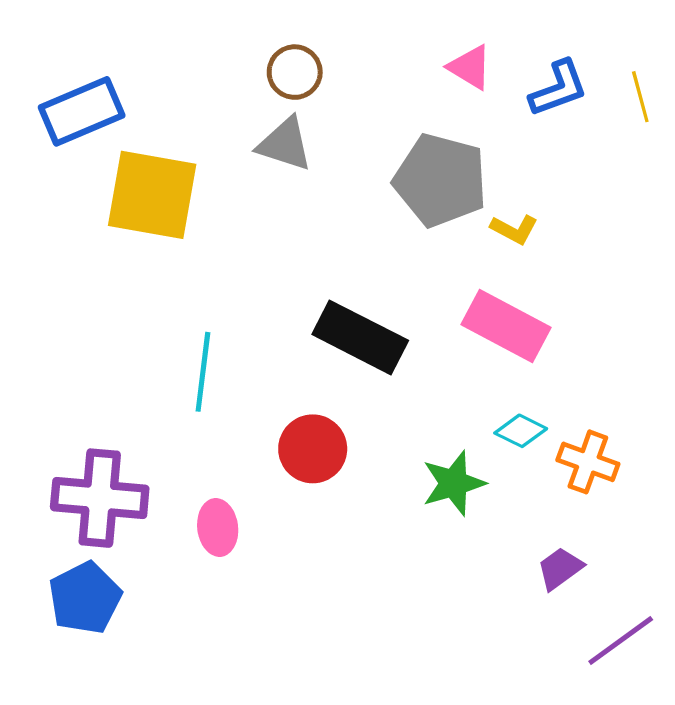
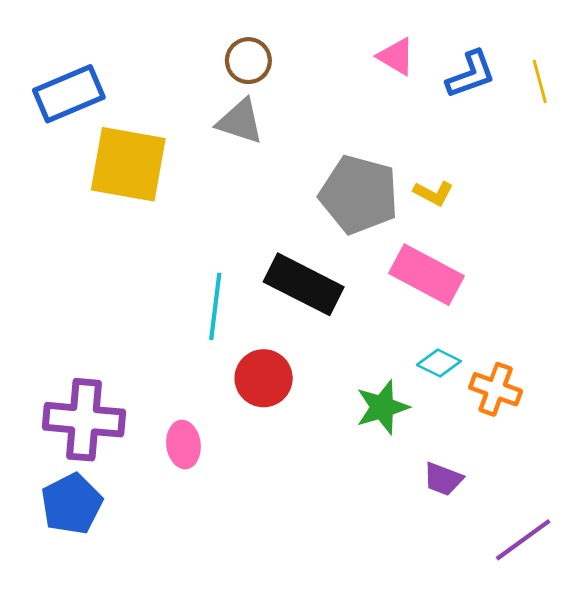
gray pentagon: (440, 180) -> (359, 195), moved
cyan line: (203, 372) -> (215, 306), moved
purple trapezoid: (560, 568) -> (443, 479), moved, turned -123

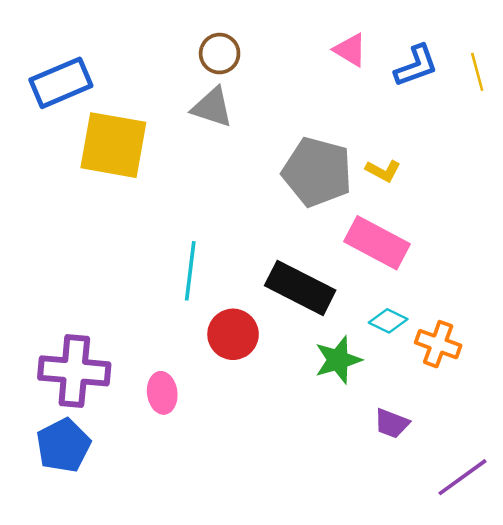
black rectangle: (304, 284) -> (300, 288), moved

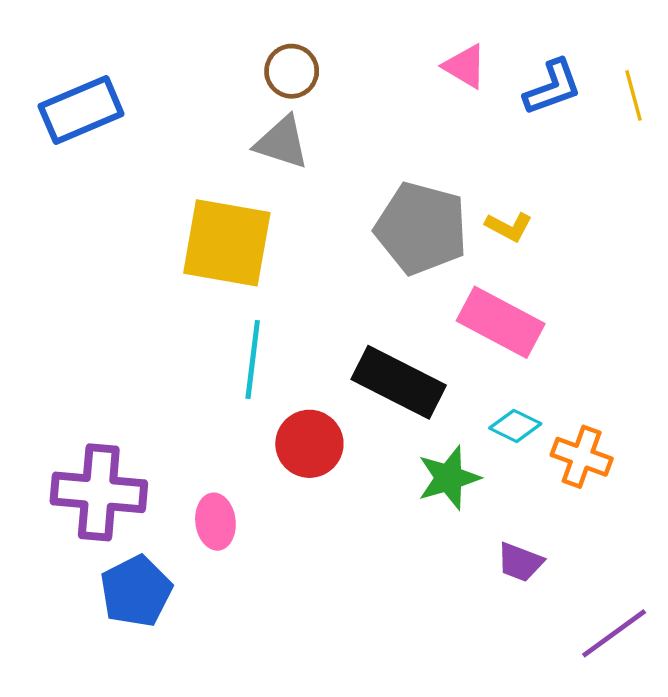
yellow square: (113, 145) -> (227, 243), moved
blue pentagon: (63, 445) -> (136, 591), moved

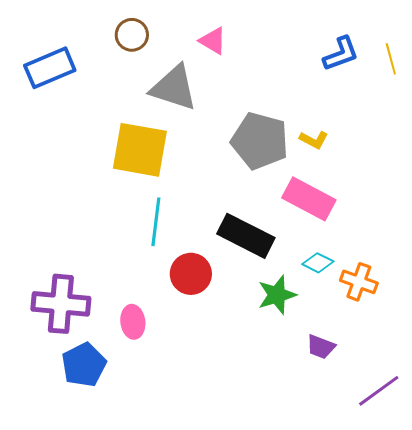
pink triangle: (465, 66) -> (213, 41), moved
brown circle: (292, 71) -> (132, 35), moved
gray triangle: (282, 142) -> (174, 88), size x1.4

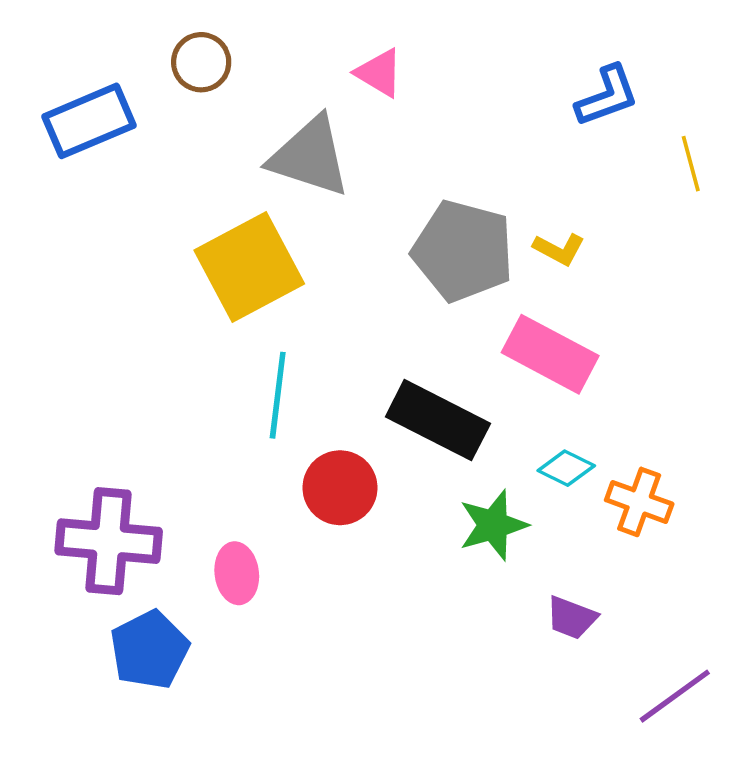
brown circle: (132, 35) -> (201, 62), moved
yellow line: (391, 59) -> (691, 164), moved
yellow square: (140, 150) -> (249, 267), turned -38

